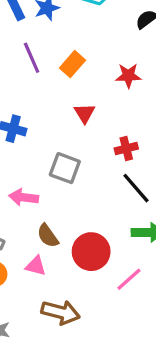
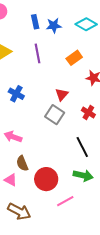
orange rectangle: (72, 64) -> (74, 58), moved
red cross: (126, 149) -> (88, 113), moved, turned 32
gray square: (65, 168) -> (55, 115), moved

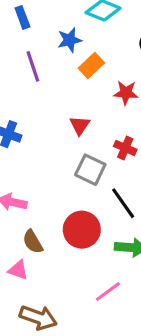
blue star: (54, 26) -> (70, 40), moved
gray square: (55, 115) -> (90, 170), moved
red circle: (46, 179) -> (82, 230), moved

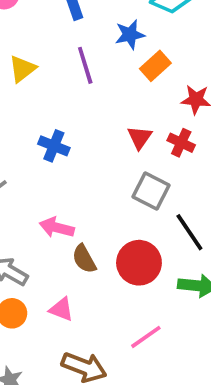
red cross: (125, 148) -> (181, 143), moved
brown semicircle: (33, 242) -> (84, 259), moved
pink line: (108, 291) -> (146, 337), moved

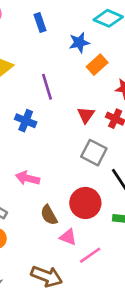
purple line: (85, 65) -> (47, 87), moved
brown semicircle: (84, 259) -> (49, 215), moved
pink triangle: (61, 309) -> (68, 237), moved

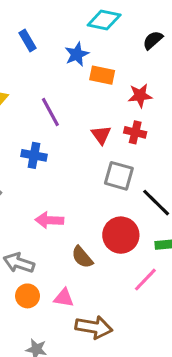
orange rectangle: (97, 65) -> (102, 75), turned 65
pink triangle: (68, 237) -> (64, 298), moved
pink line: (90, 255) -> (145, 280), moved

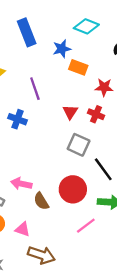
blue rectangle: (28, 41) -> (27, 32), size x1.6
pink arrow: (49, 220) -> (21, 184), moved

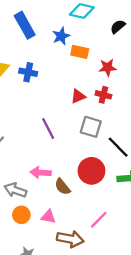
purple line: (35, 89) -> (48, 129), moved
red triangle: (70, 112) -> (78, 96), turned 42
blue cross: (17, 119) -> (28, 72), moved
pink line: (86, 226) -> (99, 220), moved

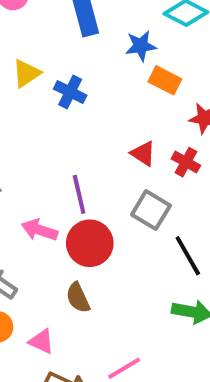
red triangle: (78, 96) -> (143, 154), turned 42
red circle: (91, 171) -> (90, 243), moved
pink arrow: (41, 173) -> (39, 230), moved

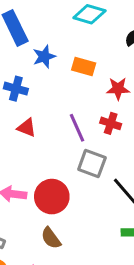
blue star: (141, 46) -> (44, 57), moved
red triangle: (143, 154) -> (27, 128), moved
purple line: (79, 194) -> (77, 128), moved

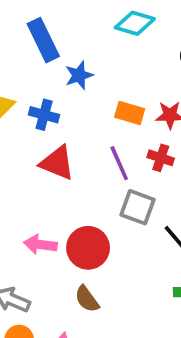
orange rectangle: (84, 67) -> (130, 113), moved
red triangle: (27, 128) -> (57, 163), size x1.5

